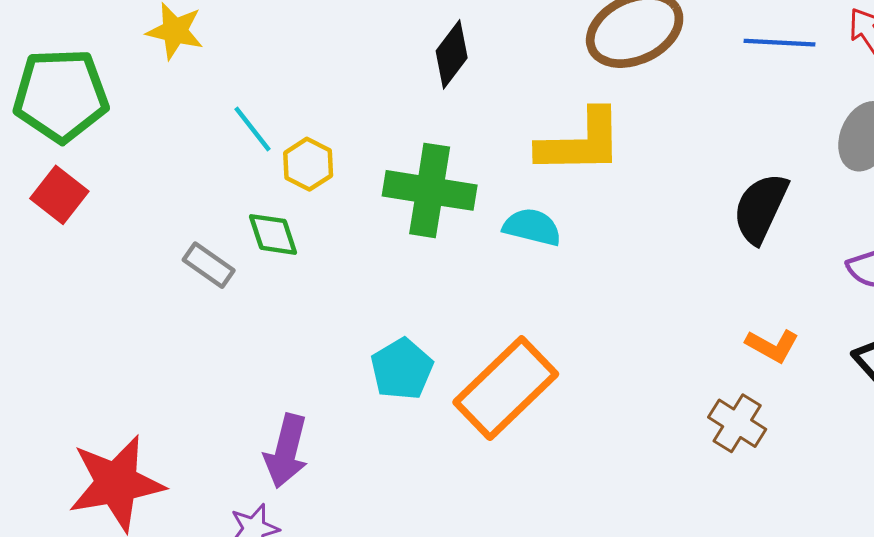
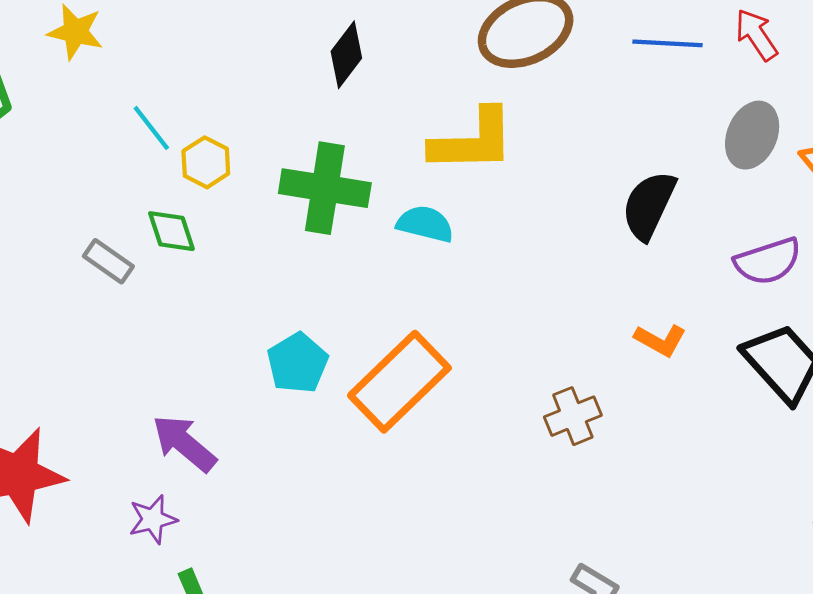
brown cross: (737, 423) -> (573, 416), moved, turned 36
purple arrow: (286, 451) -> (184, 443), turned 116

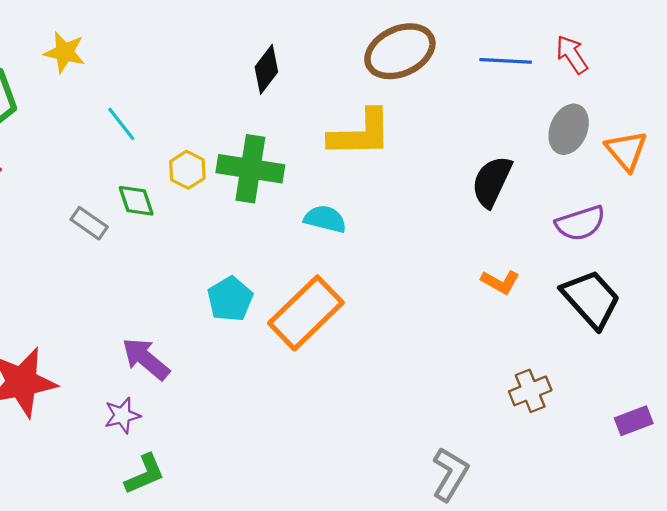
yellow hexagon: (206, 162) -> (187, 170), moved
cyan semicircle: (425, 224) -> (325, 219), moved
brown cross: (573, 416) -> (530, 391), moved

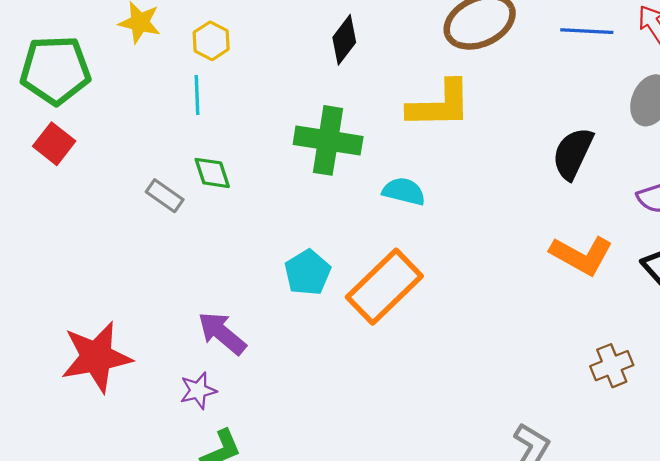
cyan line: (121, 124) -> (197, 95), turned 36
yellow hexagon: (187, 170) -> (211, 41), moved
orange L-shape: (500, 282) -> (581, 255), size x1.6

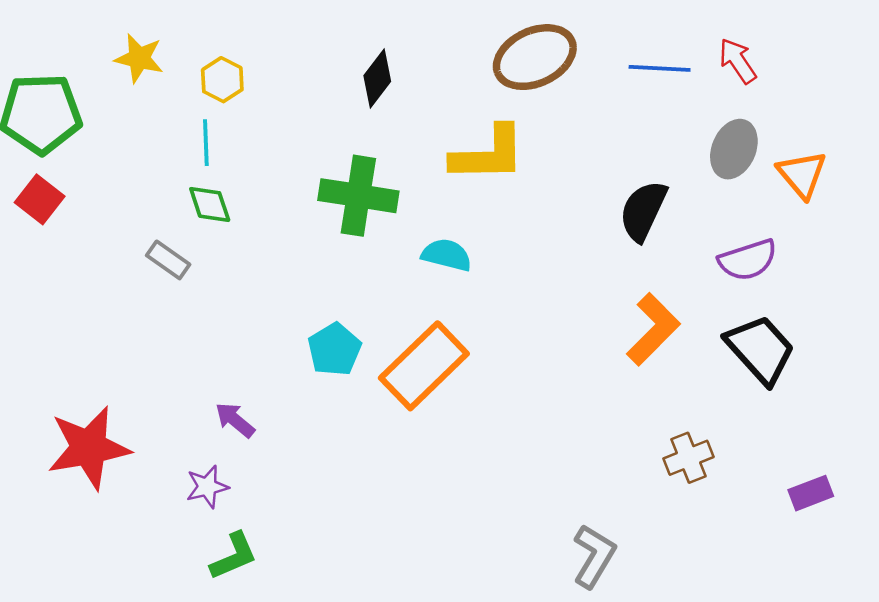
green diamond: (212, 173) -> (210, 204), moved
orange L-shape: (581, 255) -> (653, 329), turned -74
purple arrow: (222, 333) -> (235, 420), size x0.7

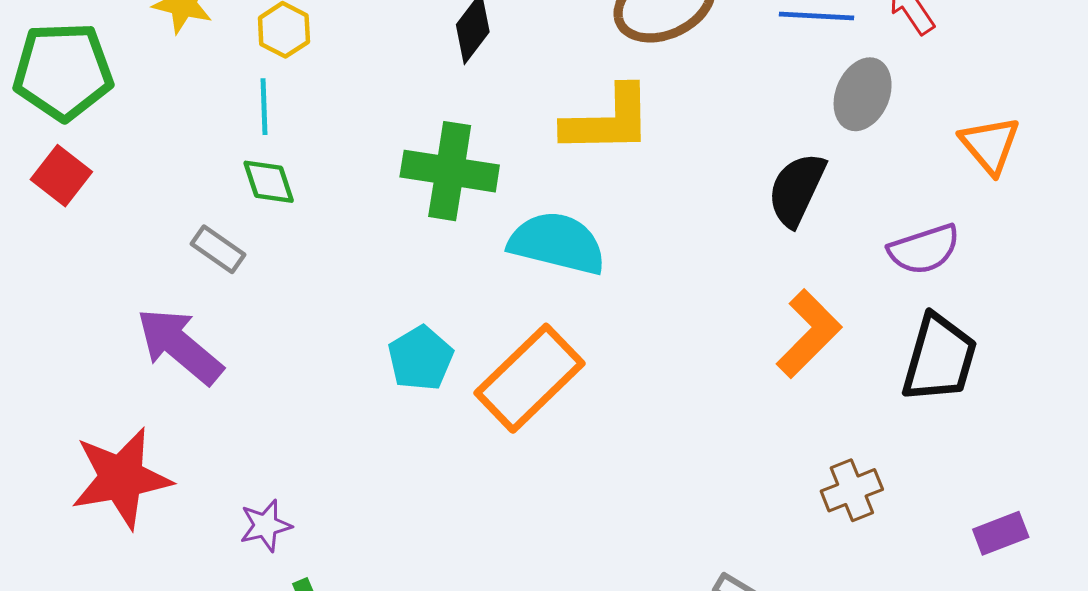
gray ellipse: (734, 149) -> (863, 94), moved
cyan semicircle: (447, 255) -> (557, 243), size x1.6
black trapezoid: (760, 349) -> (939, 358), turned 58
purple arrow: (235, 420) -> (180, 346), moved, size x1.8

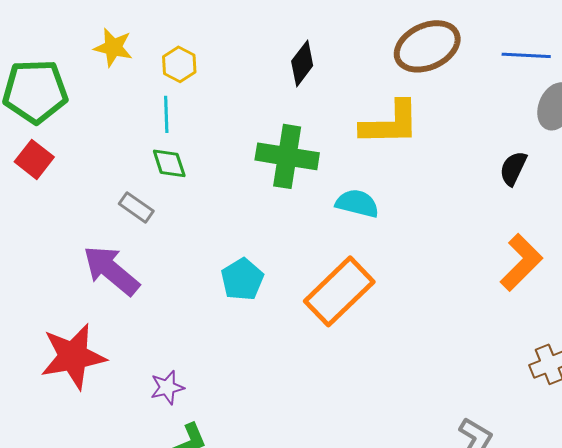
black semicircle: (797, 189) -> (513, 168), size x0.7
cyan semicircle: (557, 243) -> (357, 203), size x0.7
cyan pentagon: (421, 358) -> (242, 279), moved

